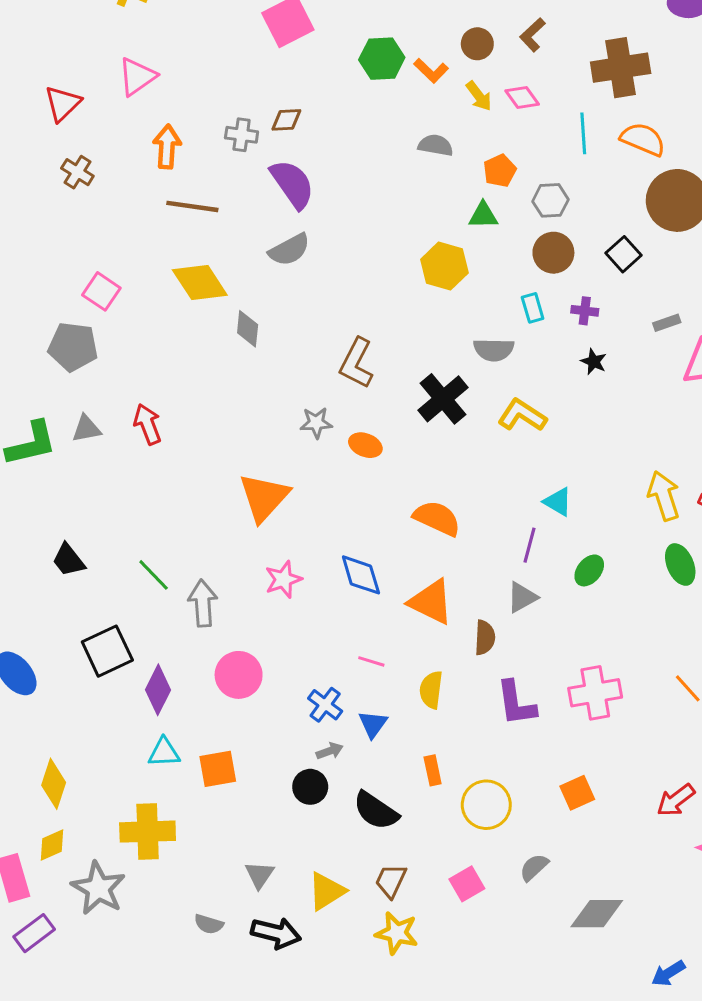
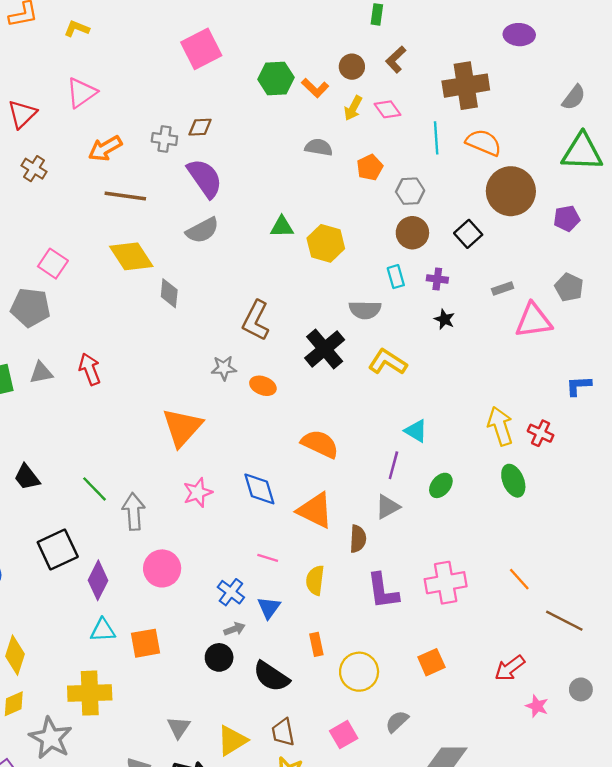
yellow arrow: (479, 96) -> (353, 108), turned 65
orange arrow: (167, 147) -> (105, 148), turned -124
green triangle: (483, 215) -> (282, 227), moved
brown trapezoid: (391, 881) -> (283, 732), turned -36

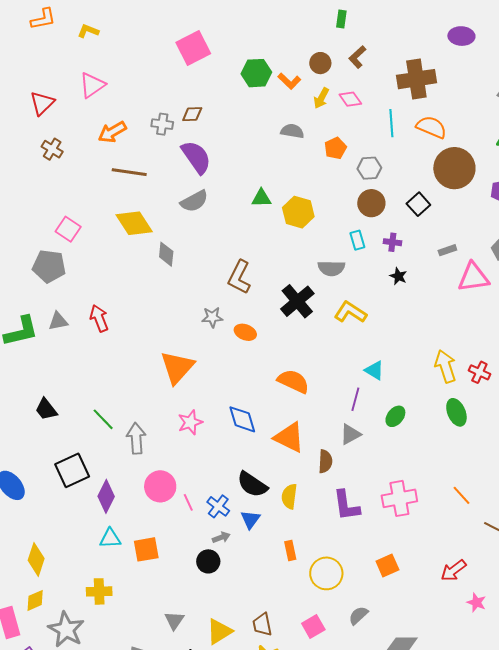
pink line: (268, 558) -> (188, 502), moved, turned 48
black semicircle: (271, 676) -> (252, 484), moved
yellow cross: (90, 693) -> (99, 591), size x0.7

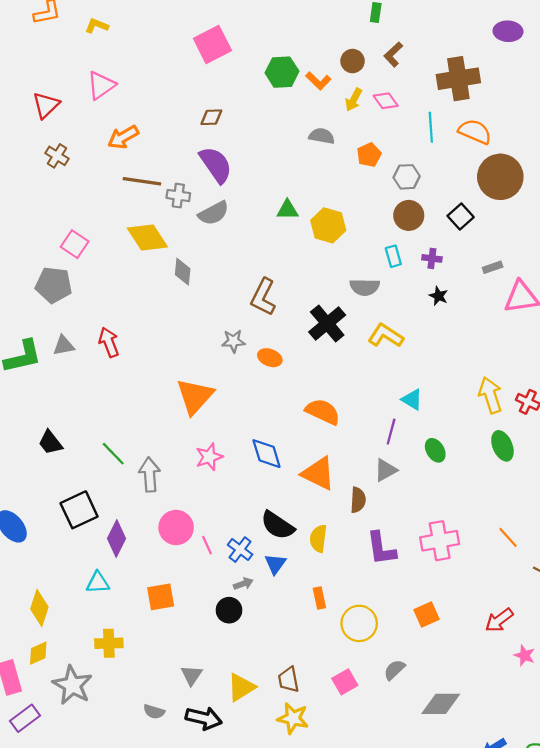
gray cross: (162, 124) -> (178, 196), moved
green ellipse: (395, 416) -> (435, 450), turned -70
cyan triangle: (110, 538) -> (98, 583), moved

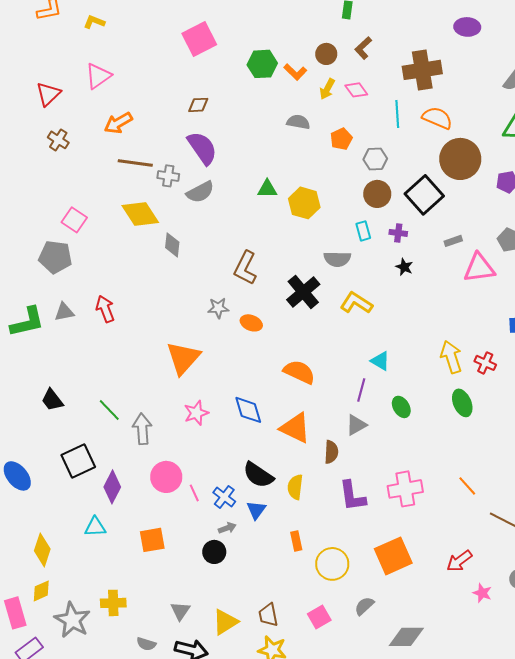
black square: (461, 217) -> (424, 195), size x1.6
orange square: (426, 615) -> (393, 556), size x1.6
yellow cross: (109, 643) -> (113, 603), moved

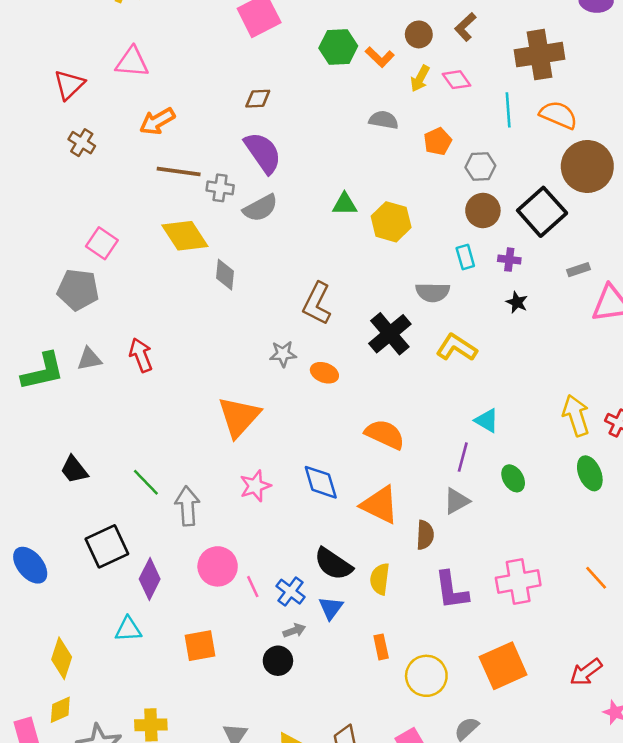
pink triangle: (98, 76) -> (132, 62), turned 40

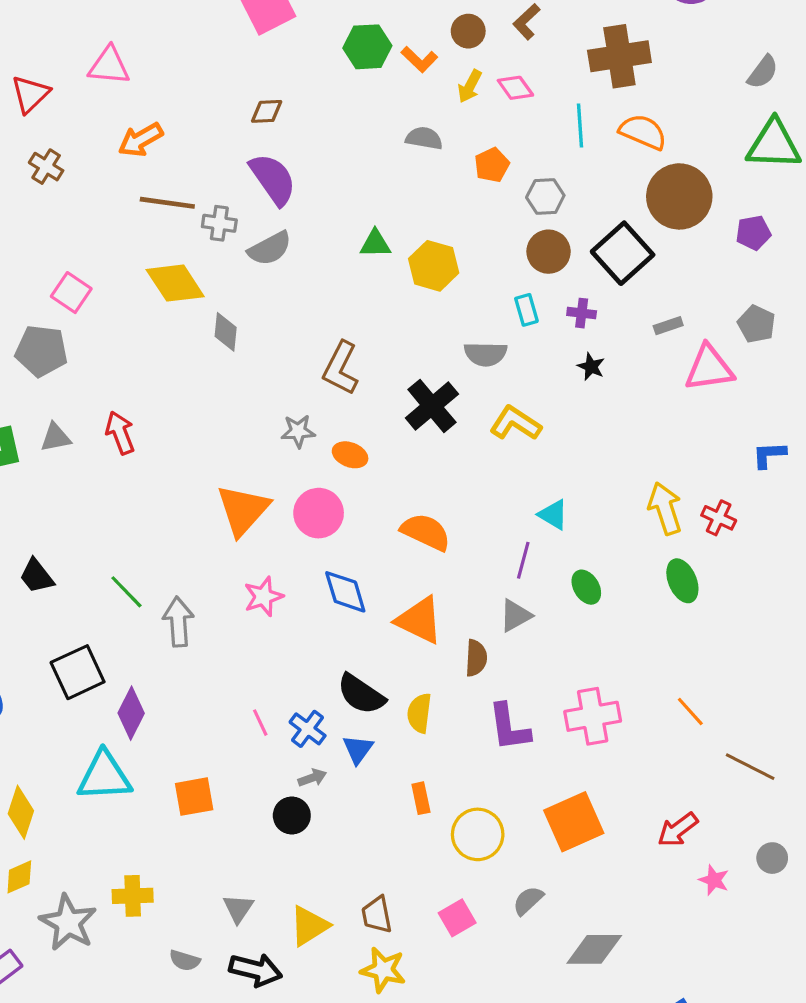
pink circle: (218, 566) -> (319, 513), moved
cyan triangle: (128, 629) -> (104, 776), size x1.6

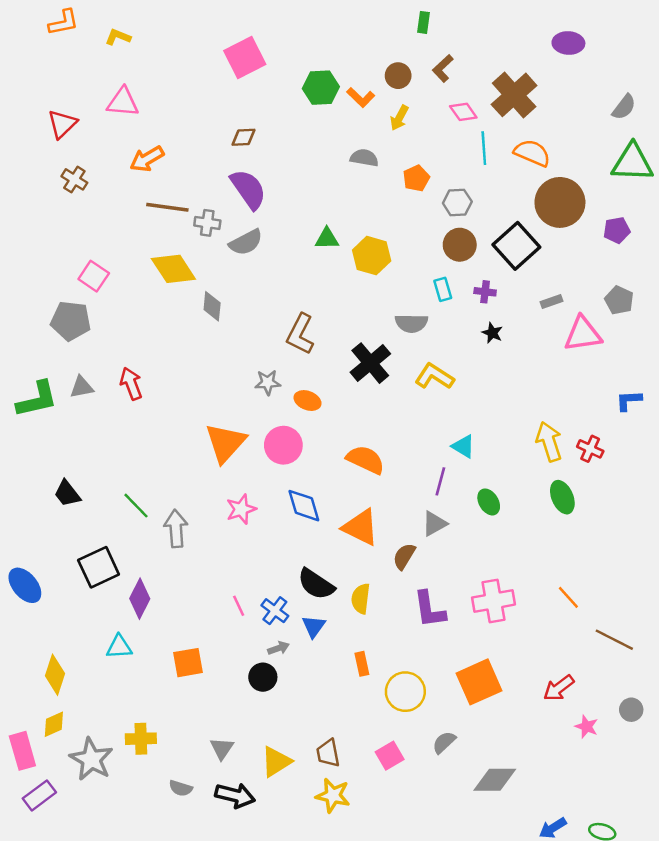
brown cross: (619, 56) -> (514, 95), turned -33
pink diamond: (515, 88) -> (463, 112), moved
brown semicircle: (476, 658) -> (404, 556), turned -152
cyan triangle: (104, 776) -> (119, 647), size x0.6

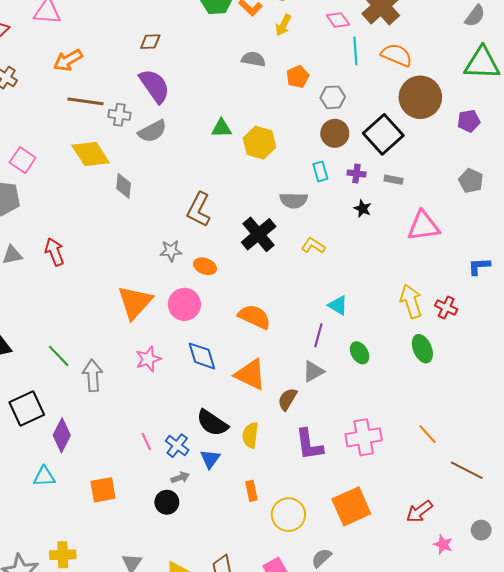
gray rectangle: (551, 301) -> (394, 180), moved, turned 30
pink triangle: (583, 334) -> (423, 226), moved
yellow L-shape: (434, 376) -> (313, 246), size x0.7

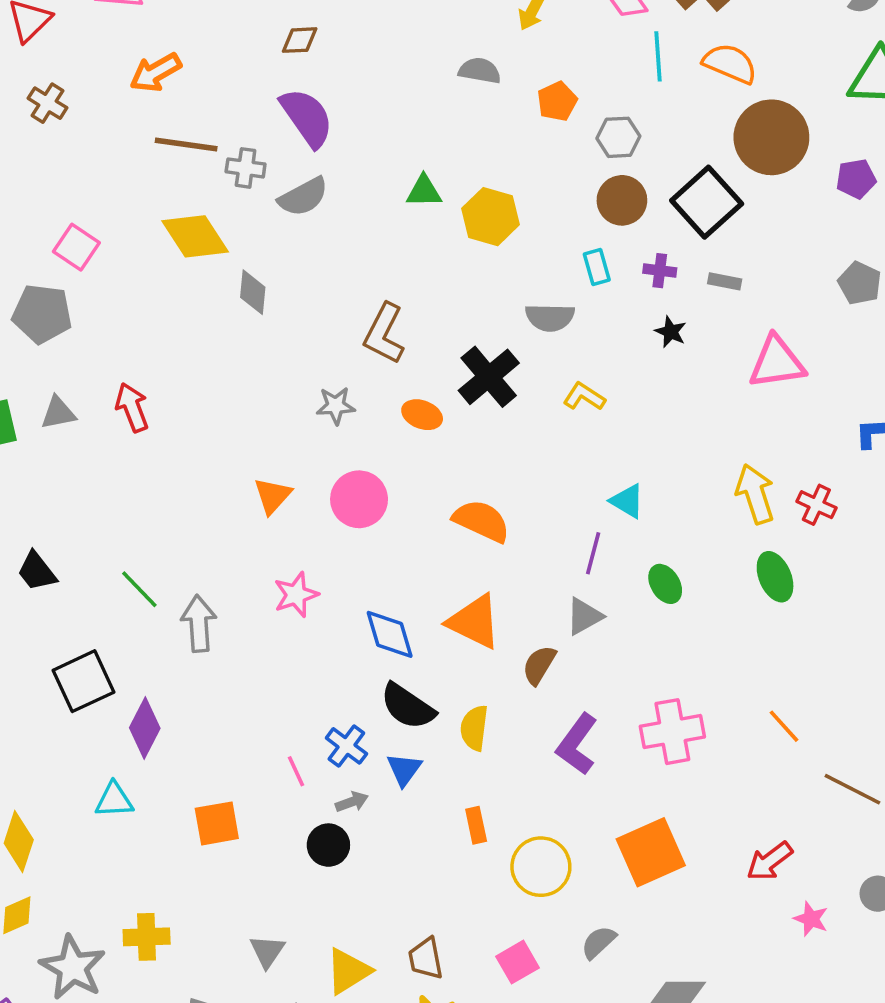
orange ellipse: (205, 266) -> (422, 415), moved
orange triangle: (135, 302) -> (273, 496), size x0.6
blue diamond: (202, 356) -> (390, 634), moved
pink line: (146, 441) -> (296, 771), moved
purple L-shape: (309, 445) -> (577, 744), turned 44

